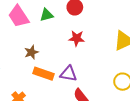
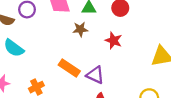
brown star: (31, 52) -> (80, 29), moved

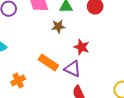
red star: (113, 41) -> (82, 47), moved

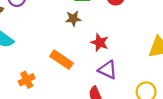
purple triangle: (73, 69) -> (108, 70), moved

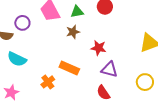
orange cross: (27, 80) -> (48, 82), moved

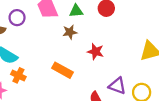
purple triangle: (109, 69) -> (117, 86), moved
orange cross: (48, 82) -> (18, 75), moved, turned -32

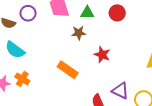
orange cross: (18, 75) -> (22, 79), moved

